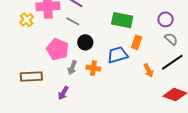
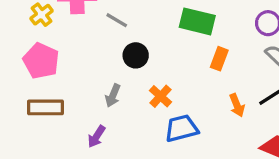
pink pentagon: (58, 49) -> (41, 61), moved
blue trapezoid: (118, 55) -> (181, 128), moved
orange cross: (93, 68) -> (161, 96), moved, turned 32

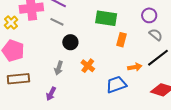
orange arrow: (237, 105) -> (135, 67), turned -72
blue trapezoid: (181, 128) -> (116, 85), moved

